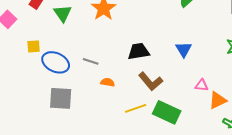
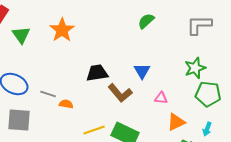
gray line: (91, 61) -> (48, 94), moved
brown L-shape: (151, 81) -> (120, 93), moved
pink triangle: (202, 85) -> (161, 98), moved

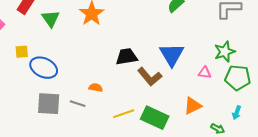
blue triangle: (142, 71) -> (172, 55), size x1.5
gray line: (48, 94) -> (78, 104), moved
pink triangle: (161, 98) -> (205, 73), moved
orange triangle: (176, 122) -> (193, 106), moved

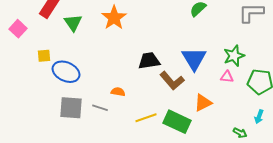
green star: (225, 52) -> (234, 56), moved
orange triangle: (193, 106) -> (203, 103), moved

